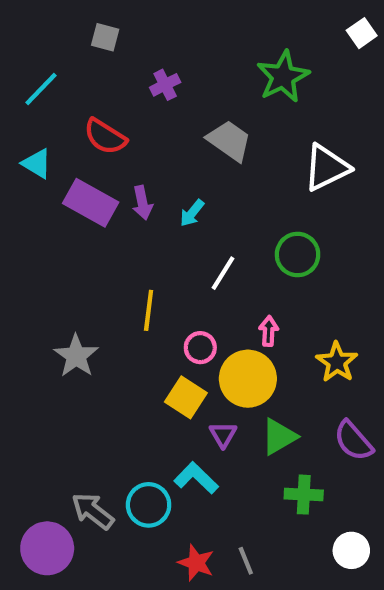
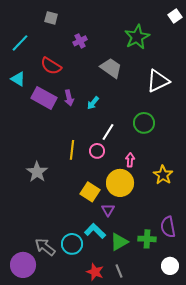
pink circle: (200, 348) -> (97, 151), moved
green triangle: (279, 437) -> (119, 242), moved
purple semicircle: (353, 441) -> (168, 227), moved, turned 30

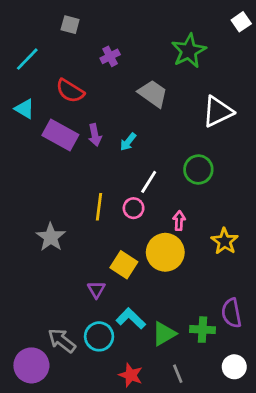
purple triangle: (108, 210) -> (96, 290), moved
gray line: (119, 271) -> (178, 374), moved

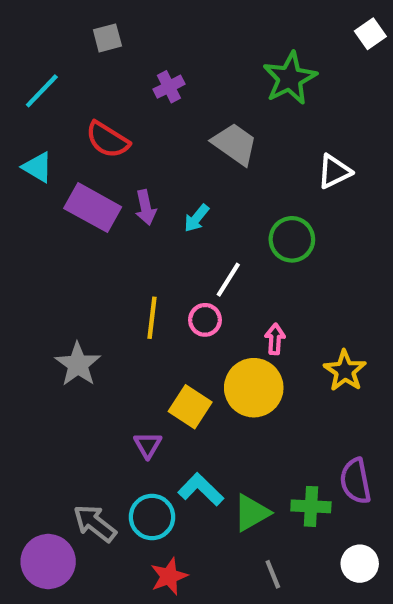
gray square: (70, 25) -> (107, 38), turned -30
white triangle: (218, 112) -> (334, 171), size x0.7
green circle: (198, 169) -> (292, 239), moved
red star: (131, 375) -> (169, 576), moved, turned 30

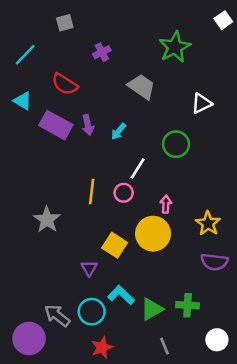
purple semicircle: (355, 481) -> (214, 262), moved, turned -72

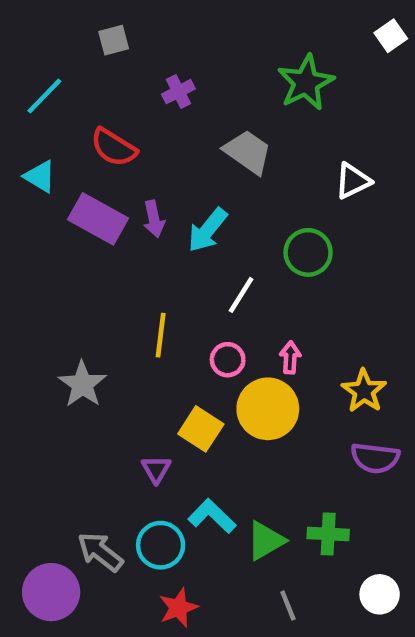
cyan arrow: (118, 131) -> (208, 230), size x1.5
pink circle: (124, 193) -> (228, 360), moved

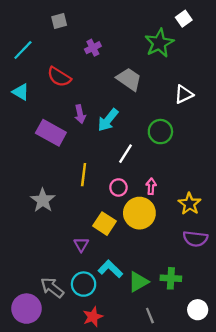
white square: (391, 36) -> (184, 19), moved
purple rectangle: (98, 219) -> (51, 133), moved

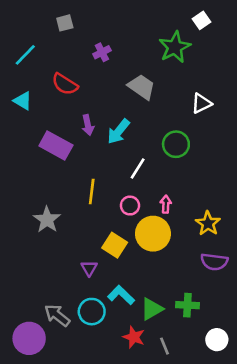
red star: (93, 317) -> (134, 337), moved, turned -30

